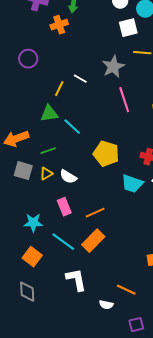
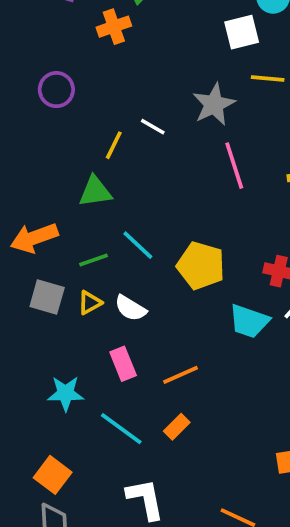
cyan line: (72, 127) -> (138, 245), moved
orange rectangle: (93, 241) -> (177, 427), size x0.6
orange square: (32, 257) -> (53, 475), moved

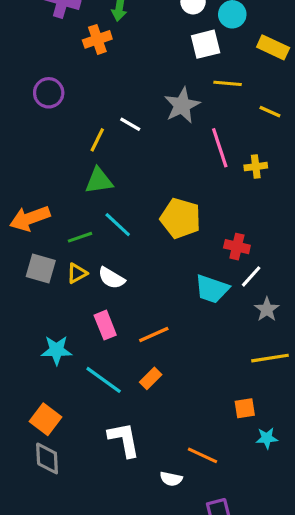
pink line: (234, 166) -> (220, 148), moved
green triangle: (95, 191) -> (99, 181), moved
yellow pentagon: (201, 266) -> (180, 218), moved

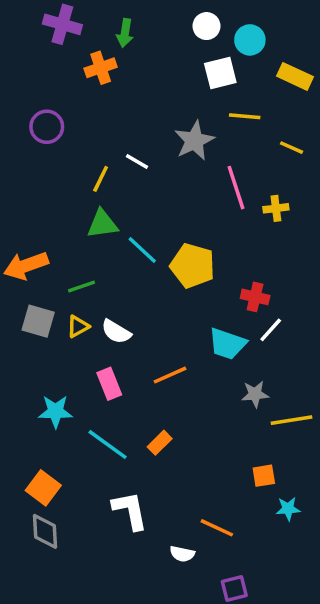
cyan line: (118, 225) -> (142, 250), moved
gray star: (267, 309) -> (255, 394), moved, turned 30
orange line: (154, 334) -> (170, 375), moved

